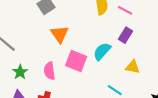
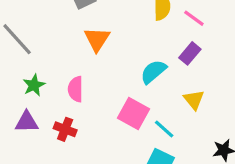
pink square: (76, 61) -> (133, 114), moved
yellow triangle: (133, 67) -> (194, 100), turned 32

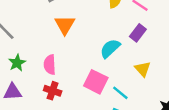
red cross: (65, 129) -> (53, 91), moved

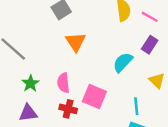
pink square: (96, 82) -> (94, 96), moved
cyan line: (120, 93) -> (136, 106), turned 49

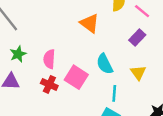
orange triangle: (76, 42) -> (90, 23), moved, turned -30
cyan semicircle: (123, 62) -> (105, 64), moved, turned -80

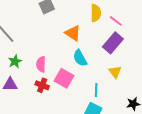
purple rectangle: (137, 38) -> (113, 43), size x1.5
cyan semicircle: (105, 64) -> (80, 58), moved

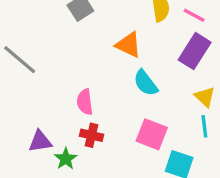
green star: (15, 61) -> (66, 159), moved
pink square: (64, 78) -> (152, 134), moved
cyan line: (96, 90) -> (204, 126), moved

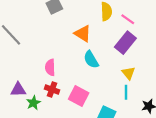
pink square: (152, 134) -> (79, 96), moved

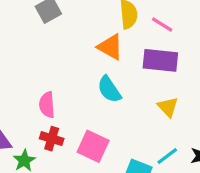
orange triangle: (83, 33) -> (110, 47), moved
purple rectangle: (125, 43) -> (160, 60), turned 60
cyan line: (126, 92) -> (167, 156), moved, turned 56

